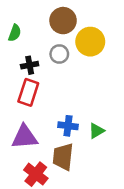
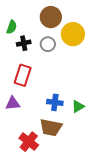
black cross: (30, 65) -> (24, 43), moved
purple triangle: (25, 137) -> (13, 103), moved, size x0.7
brown trapezoid: (63, 157) -> (51, 128), turned -85

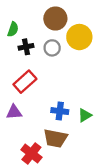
red rectangle: (23, 75) -> (25, 82), turned 30

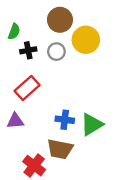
green triangle: (85, 115) -> (92, 124), size x1.5

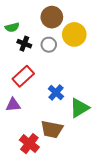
green semicircle: (14, 32) -> (12, 27), turned 56
black cross: (28, 50) -> (24, 44), turned 32
blue cross: (65, 120) -> (56, 93), moved, turned 35

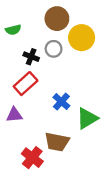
black cross: (24, 44) -> (31, 57), moved

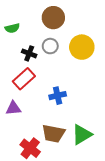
yellow circle: (82, 38) -> (82, 47), moved
blue cross: (61, 102) -> (58, 96), turned 35
green triangle: (87, 118) -> (82, 135), moved

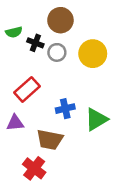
black cross: (29, 53) -> (35, 43), moved
brown trapezoid: (53, 133) -> (50, 140), moved
green triangle: (82, 135) -> (96, 119), moved

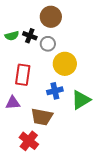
green semicircle: (14, 32) -> (12, 36), moved
yellow circle: (93, 54) -> (65, 64), moved
red rectangle: (27, 89) -> (23, 75), turned -40

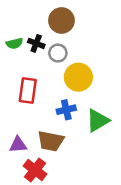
purple triangle: (13, 103) -> (18, 145), moved

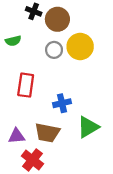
black cross: (36, 43) -> (34, 11), moved
yellow circle: (78, 77) -> (80, 46), moved
green triangle: (98, 121) -> (88, 127), moved

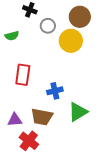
brown circle: (57, 19) -> (80, 17), moved
gray circle: (54, 50) -> (48, 26), moved

